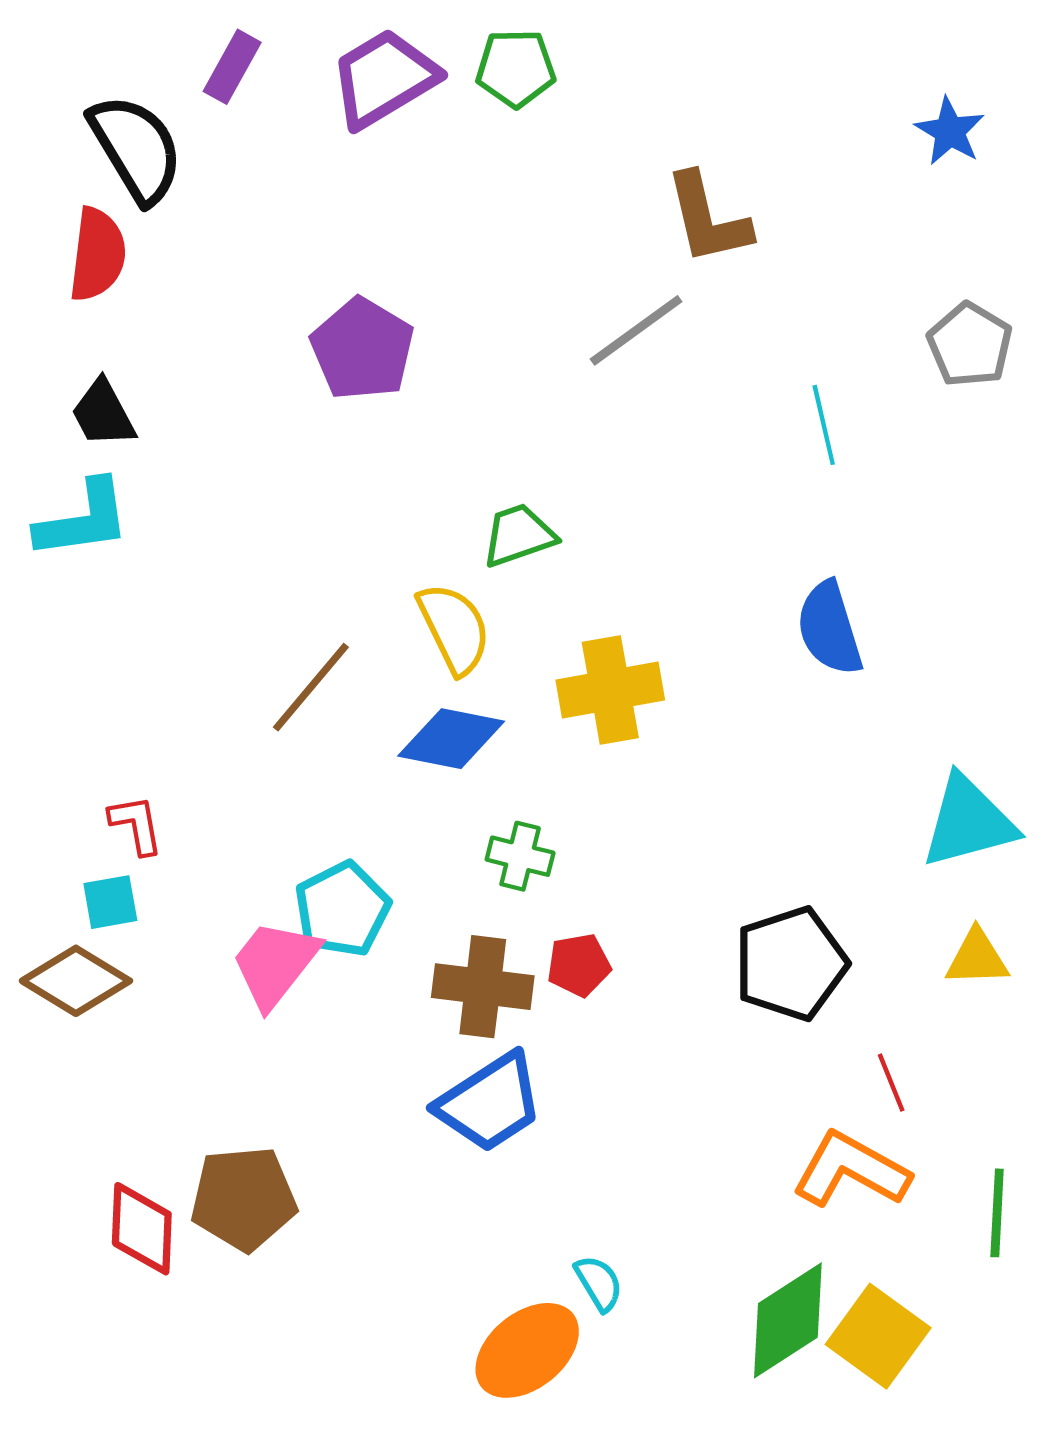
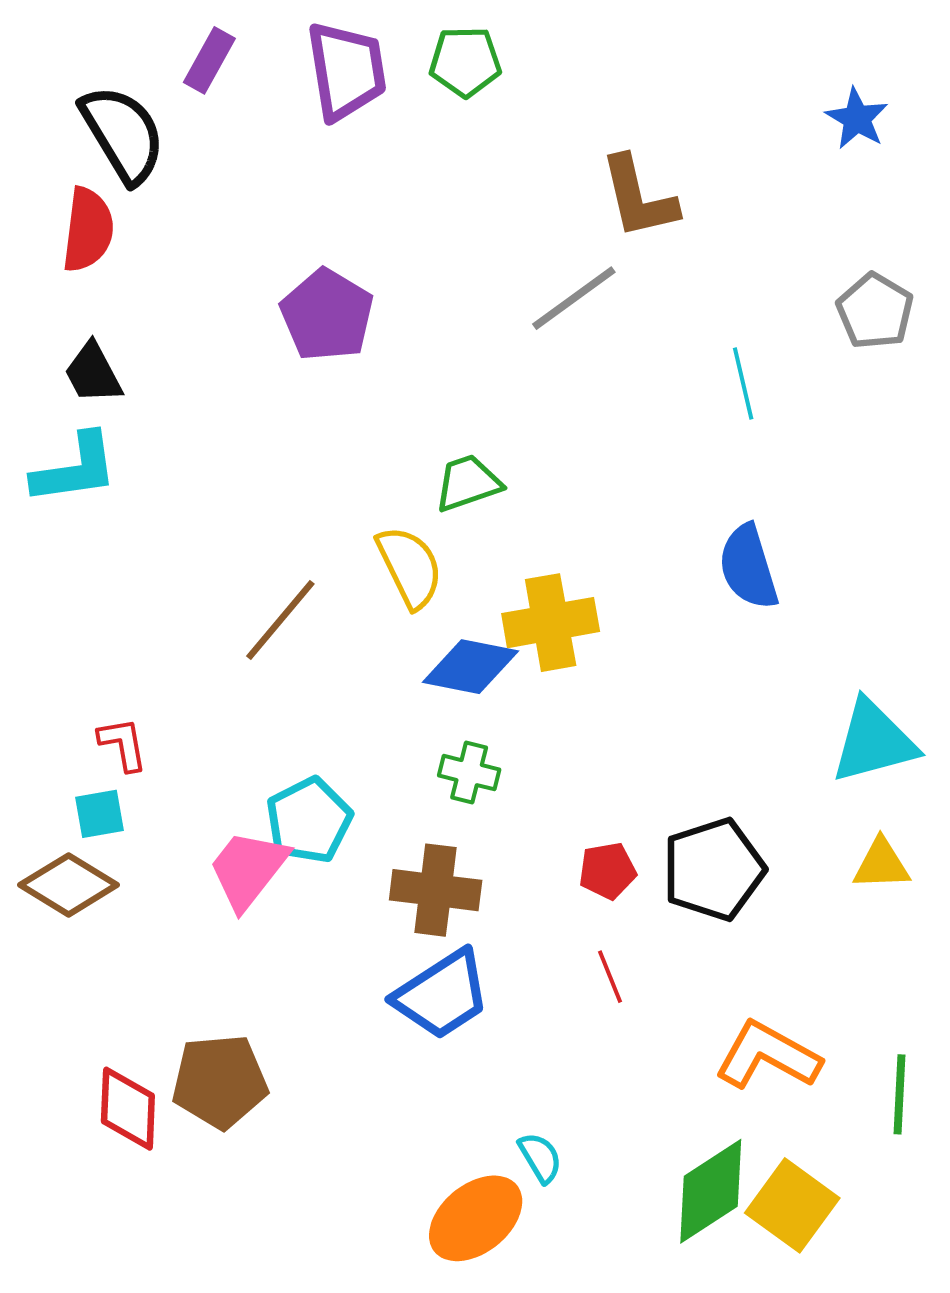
purple trapezoid: (384, 78) -> (346, 71), turned 112
blue diamond: (451, 739) -> (470, 667), moved
red pentagon: (579, 965) -> (607, 871), moved
red line: (891, 1083) -> (610, 977), moved

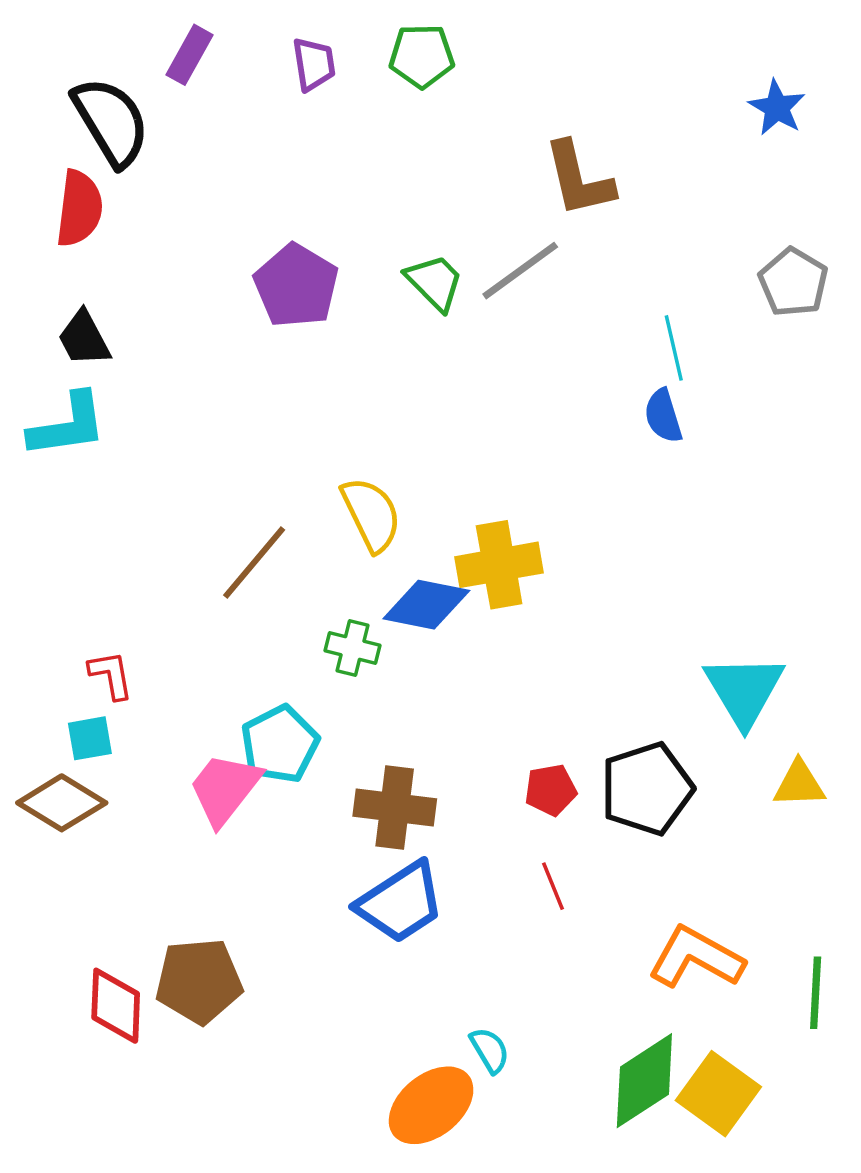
purple trapezoid: (346, 71) -> (314, 64), size x0.6
green trapezoid: (468, 483) -> (435, 282), moved, turned 64
blue semicircle: (748, 567) -> (663, 416), moved, size x0.7
cyan triangle: (874, 741) -> (744, 690), moved, turned -46
green cross: (469, 773) -> (353, 648), moved

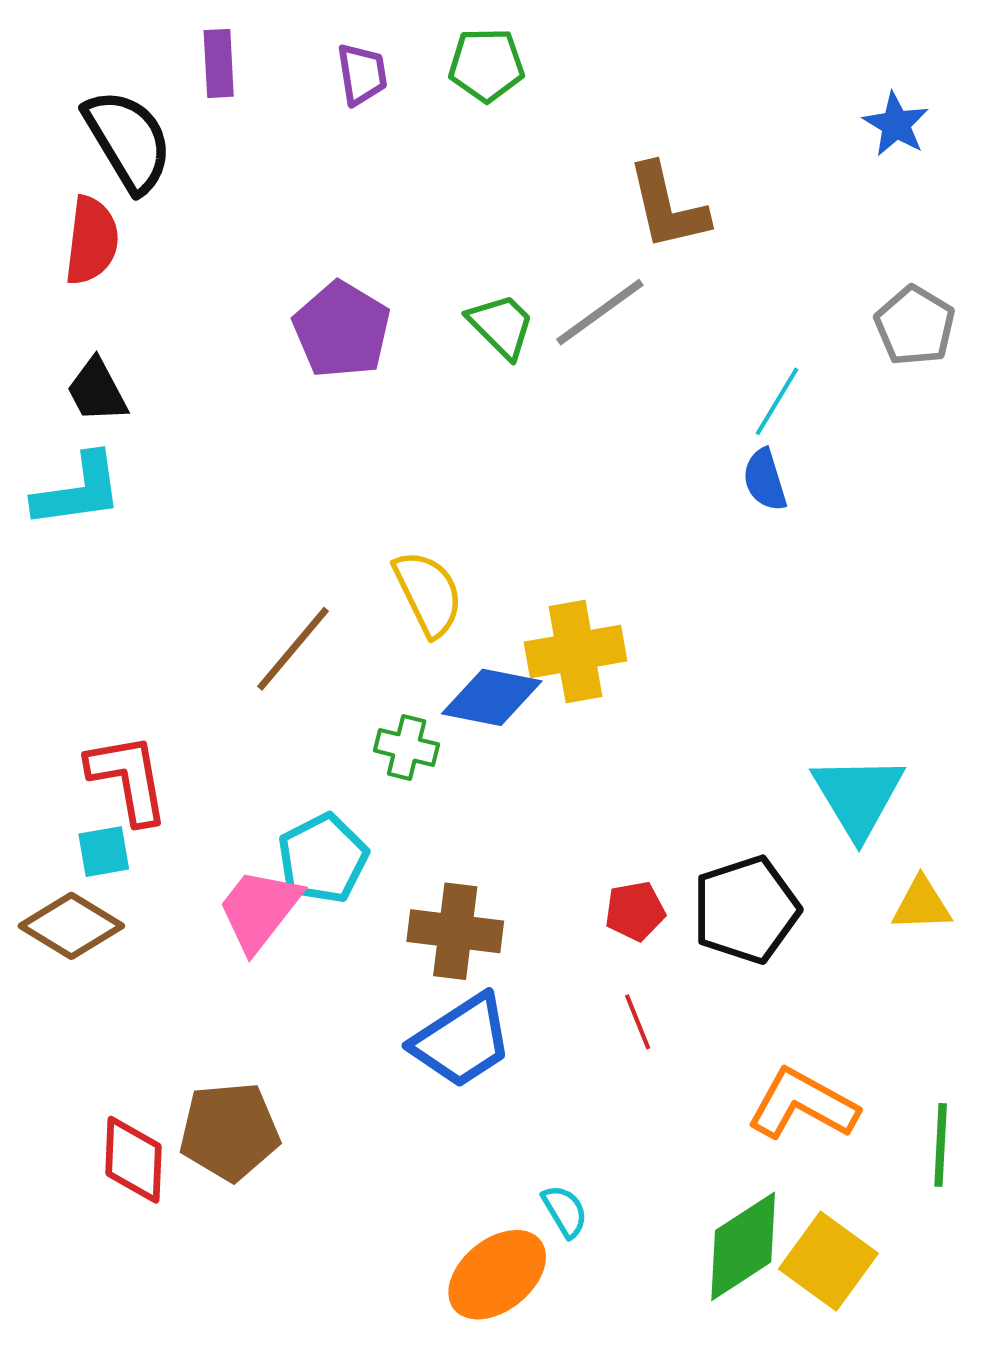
purple rectangle: (190, 55) -> (219, 63), turned -32
cyan line: (674, 348) -> (777, 401), turned 44
red L-shape: (111, 675) -> (128, 779), size x1.6

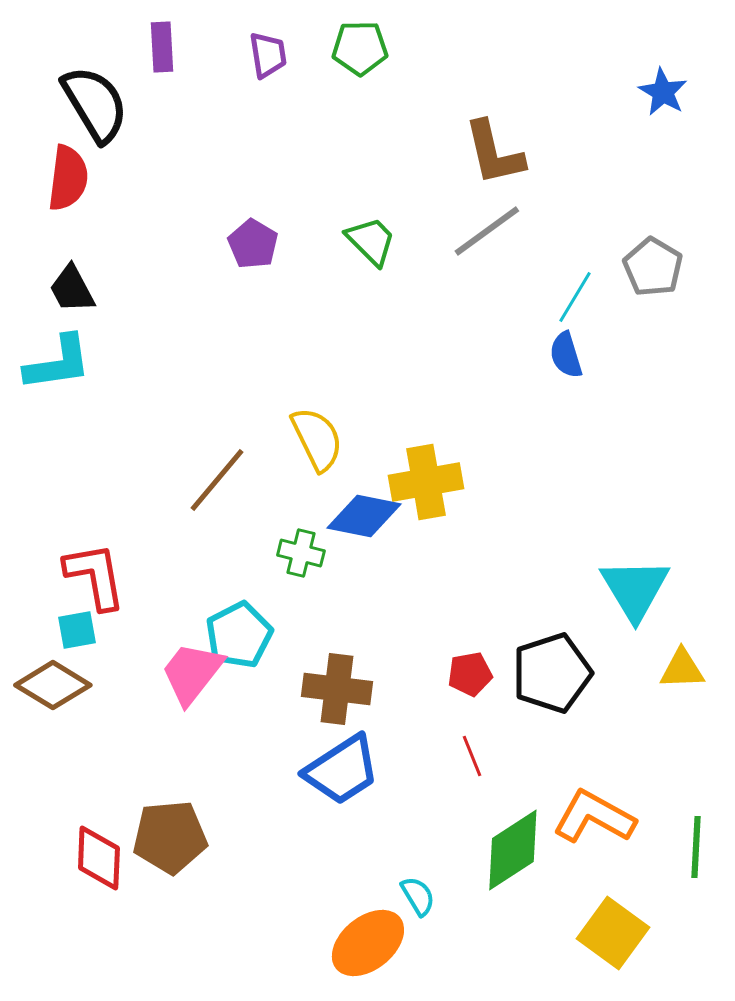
gray line: (600, 312) -> (487, 231), moved
gray pentagon: (915, 326) -> (653, 267), moved
purple pentagon: (342, 330) -> (253, 244), size x0.7
green diamond: (743, 1246) -> (513, 850), moved

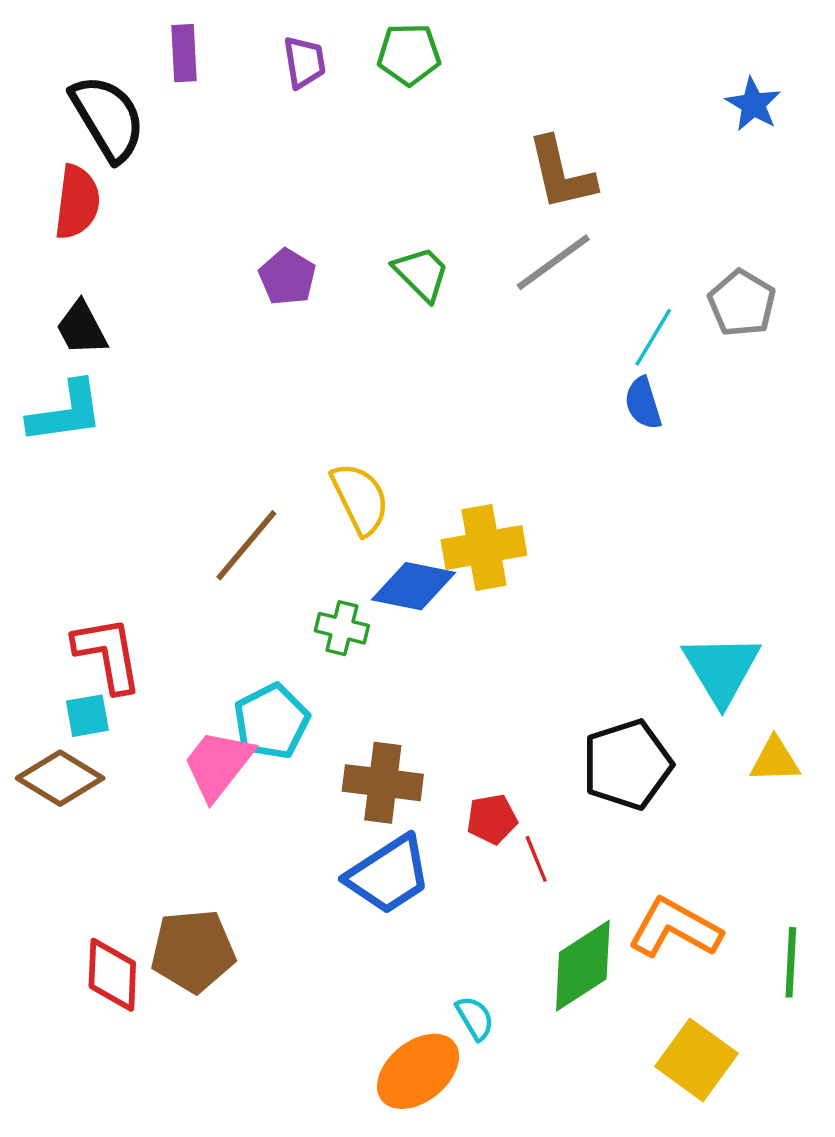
red pentagon: (470, 674) -> (492, 819), moved

